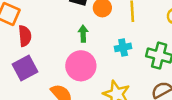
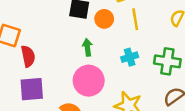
purple square: (25, 68) -> (32, 89), turned 30

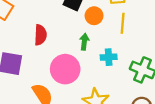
green arrow: (87, 47) -> (84, 42), moved
red semicircle: (28, 56) -> (40, 35), moved

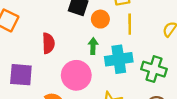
cyan cross: (109, 57) -> (119, 59), size x1.6

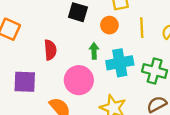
orange circle: (100, 19) -> (109, 25), moved
yellow line: (130, 24) -> (142, 28), moved

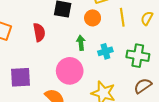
red semicircle: (50, 50) -> (39, 32), moved
cyan cross: (120, 63) -> (105, 51), size x0.6

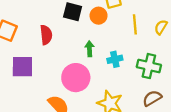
orange circle: (93, 18) -> (99, 16), moved
purple square: (21, 77) -> (22, 67), moved

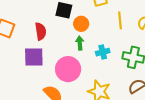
orange circle: (99, 16) -> (81, 24), moved
purple square: (22, 67) -> (34, 57), moved

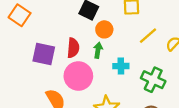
yellow line: (120, 20) -> (148, 36), turned 42
red semicircle: (41, 31) -> (73, 48), moved

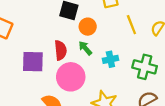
yellow line: (148, 36) -> (131, 25), turned -60
green arrow: (98, 50) -> (85, 48), turned -40

